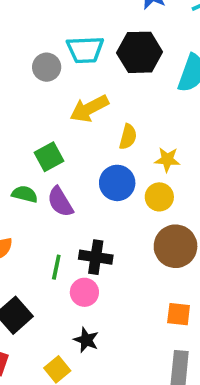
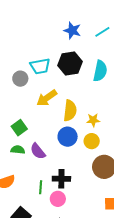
yellow semicircle: (128, 137) -> (70, 111), size x1.5
green square: (49, 157) -> (19, 128), moved

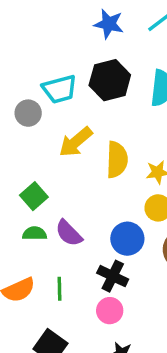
blue circle: (68, 137) -> (127, 239), moved
black cross: (61, 179) -> (113, 276), turned 30
green line: (41, 187) -> (59, 289), moved

